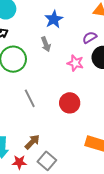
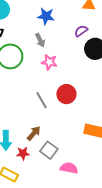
blue star: (54, 19) -> (46, 16), turned -30
pink star: (75, 63) -> (49, 62), moved
gray line: (30, 98) -> (42, 100), moved

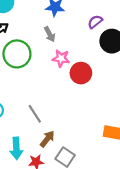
red circle: (66, 94) -> (81, 73), moved
gray line: (42, 100) -> (35, 114), moved

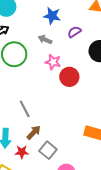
purple semicircle: (95, 22) -> (74, 32), moved
gray arrow: (50, 34) -> (45, 40), turned 136

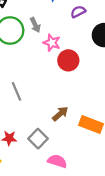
gray arrow: (45, 40) -> (35, 25), moved, turned -144
brown arrow: (34, 132) -> (60, 114), moved

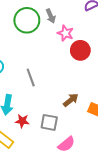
gray square: (38, 139) -> (49, 122), turned -36
pink semicircle: (57, 161) -> (66, 144), turned 120

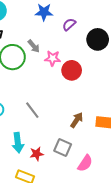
gray square: (49, 122) -> (63, 148), turned 30

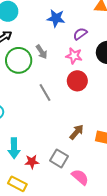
pink star: (53, 58) -> (74, 56), moved
gray line: (32, 110) -> (45, 93), moved
pink semicircle: (85, 163) -> (80, 177), turned -90

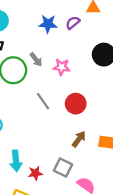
purple semicircle: (80, 34) -> (73, 23), moved
pink star: (74, 56) -> (62, 67), moved
red circle: (77, 81) -> (76, 104), moved

